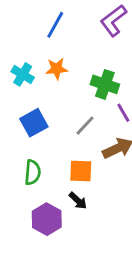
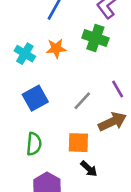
green cross: (105, 84) -> (95, 38), moved
black arrow: (78, 201) -> (89, 169), moved

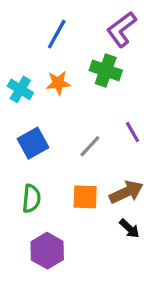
brown arrow: (112, 122) -> (126, 192), moved
black arrow: (89, 169) -> (129, 228), moved

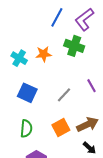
blue line: (57, 34) -> (57, 17), moved
blue square: (33, 143) -> (27, 93), turned -36
orange square: (85, 197) -> (61, 128), turned -30

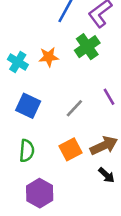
green cross: (74, 46) -> (87, 47), turned 36

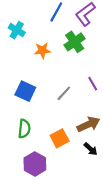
cyan cross: (18, 62) -> (17, 30), moved
orange square: (70, 149) -> (60, 138), moved

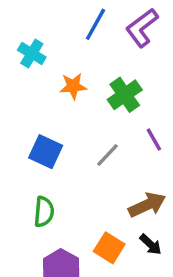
green cross: (75, 42) -> (125, 95), moved
orange square: (60, 138) -> (109, 248), moved, turned -30

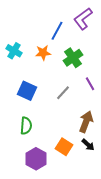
blue line: (95, 24) -> (57, 31), moved
cyan cross: (32, 54) -> (14, 51), moved
brown arrow: (147, 205) -> (86, 122), turned -45

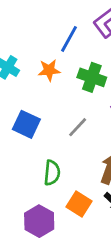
green cross: (73, 58) -> (92, 77), turned -36
green semicircle: (26, 126) -> (52, 173), moved

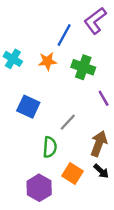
gray line: (78, 127) -> (68, 122), moved

